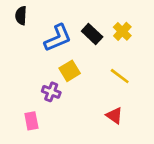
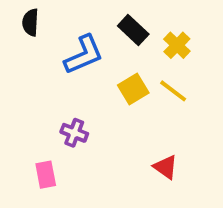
black rectangle: (92, 34) -> (133, 30), moved
yellow square: (70, 71) -> (133, 89), moved
yellow line: (120, 76) -> (173, 91), moved

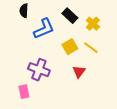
black semicircle: (30, 22) -> (24, 11), moved
purple cross: (74, 133) -> (39, 70), size x1.5
red triangle: (166, 167) -> (79, 72), moved, turned 32

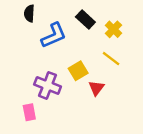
yellow square: (70, 47) -> (78, 71), moved

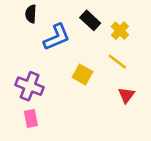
yellow square: (78, 71) -> (82, 75), turned -30
purple cross: (48, 85) -> (30, 86), moved
red triangle: (96, 88) -> (126, 95), moved

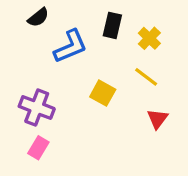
black semicircle: (31, 14) -> (38, 17), turned -132
black rectangle: (90, 20) -> (112, 25), turned 60
pink rectangle: (31, 118) -> (38, 148), turned 42

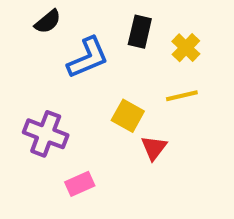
yellow line: (146, 77) -> (182, 96), turned -50
red triangle: (157, 119) -> (154, 148), moved
pink rectangle: (38, 148) -> (80, 184), moved, turned 35

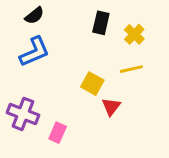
blue L-shape: (88, 58) -> (34, 52), moved
purple cross: (46, 134) -> (23, 114), moved
pink rectangle: (80, 184) -> (58, 133), turned -42

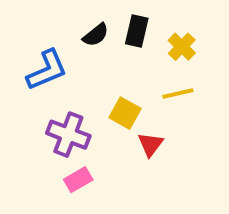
black semicircle: (34, 16) -> (96, 35), moved
purple cross: (23, 114) -> (68, 135), moved
pink rectangle: (58, 133) -> (78, 180), turned 36

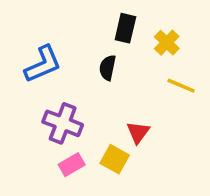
black semicircle: (96, 35) -> (108, 68), moved, turned 140
yellow line: (178, 94) -> (181, 86), moved, turned 36
yellow square: (125, 113) -> (115, 159), moved

